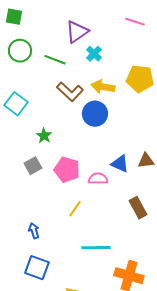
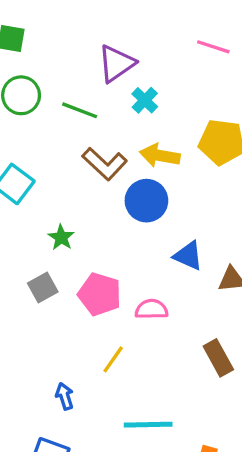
blue triangle: (120, 164) -> (188, 256), moved
blue arrow: (34, 231) -> (65, 396), moved

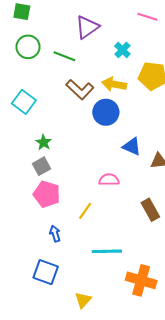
cyan cross: (145, 100) -> (122, 50), moved
green star: (61, 237) -> (44, 142), moved
pink pentagon: (100, 294) -> (47, 194), moved

